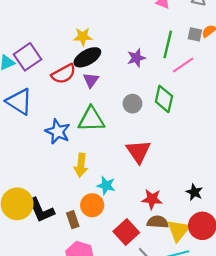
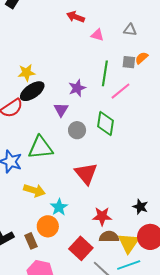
purple triangle: (91, 80) -> (61, 110), moved
yellow arrow: (81, 165) -> (34, 190), turned -75
cyan star: (106, 185) -> (59, 207), turned 30

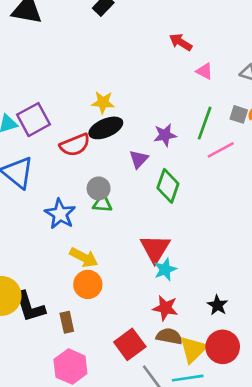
green diamond: (106, 124) -> (168, 186), moved
gray circle: (77, 130) -> (99, 188), moved
green triangle: (40, 148) -> (102, 203), size x0.6
cyan star: (59, 207) -> (165, 269), moved
orange circle: (48, 226) -> (88, 284), moved

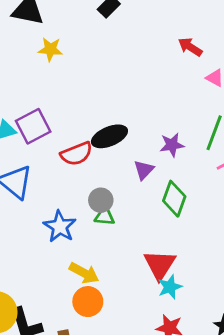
yellow star: (103, 102) -> (50, 49), moved

